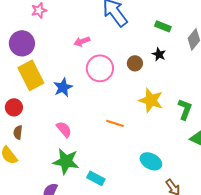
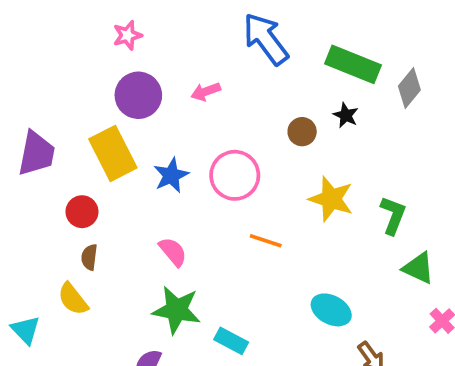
green rectangle: (163, 26) -> (353, 64), size x1.8
purple circle: (22, 43) -> (138, 95), moved
pink circle: (100, 68) -> (235, 175), moved

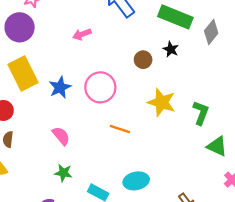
purple circle: (138, 95) -> (20, 27), moved
green star: (177, 310) -> (63, 173), size x0.6
cyan ellipse: (331, 310) -> (136, 181), moved, turned -40

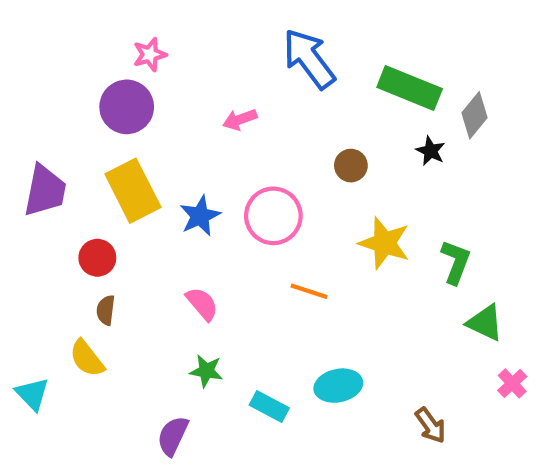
black star: (171, 49) -> (431, 151), moved

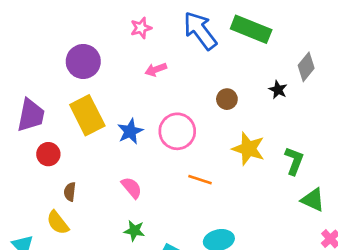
pink star: (150, 54) -> (141, 28), moved
green rectangle: (410, 88) -> (251, 29), moved
red circle: (97, 258) -> (48, 154), moved

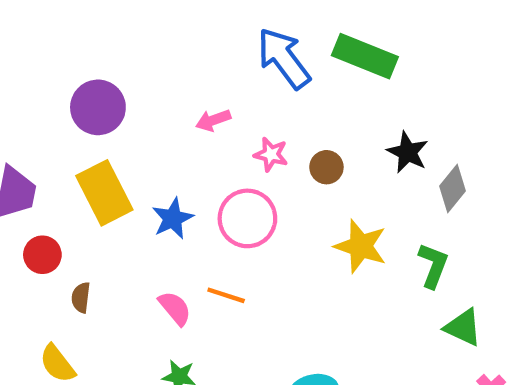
pink star: (141, 28) -> (271, 154), moved, turned 30
gray diamond: (306, 67) -> (452, 189), moved
black star: (278, 90) -> (408, 152), size x1.4
orange line: (200, 180) -> (226, 295), moved
brown semicircle: (70, 192) -> (81, 297), moved

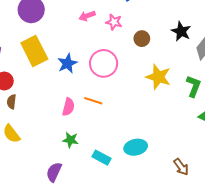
pink star: (271, 154) -> (114, 22), moved
brown semicircle: (81, 297) -> (12, 102), moved
pink semicircle: (175, 308) -> (68, 107), turned 54

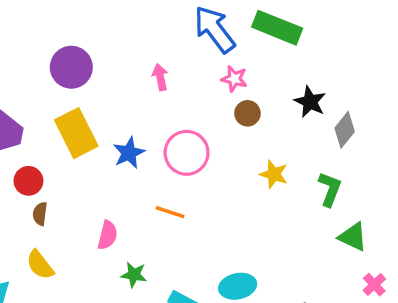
pink arrow: (87, 16) -> (160, 77), turned 98
pink star: (114, 22) -> (234, 79), moved
yellow star: (158, 77) -> (274, 174), size x0.7
pink semicircle: (68, 107) -> (108, 235), moved

